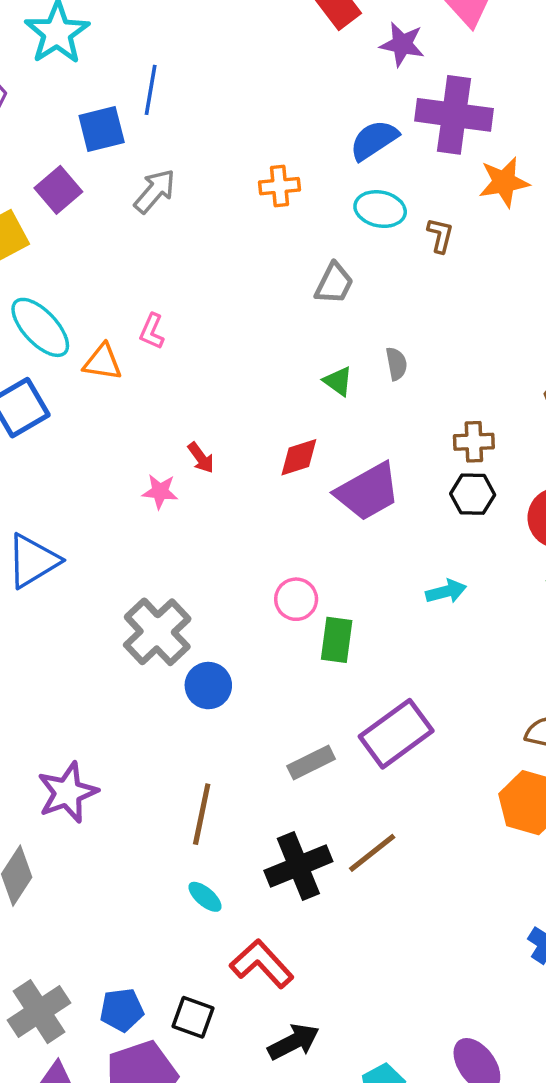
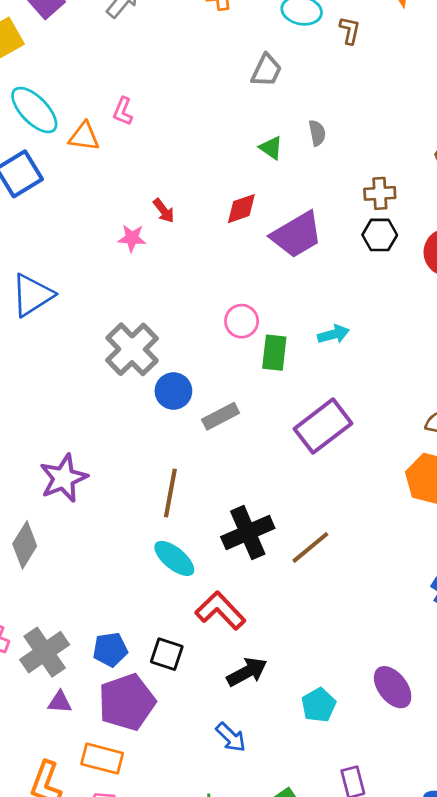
cyan arrow: (446, 592) -> (333, 334), moved
gray rectangle: (311, 762) -> (221, 416), moved
brown line: (372, 853) -> (310, 547), moved
cyan ellipse: (205, 897) -> (174, 558), size x1.5

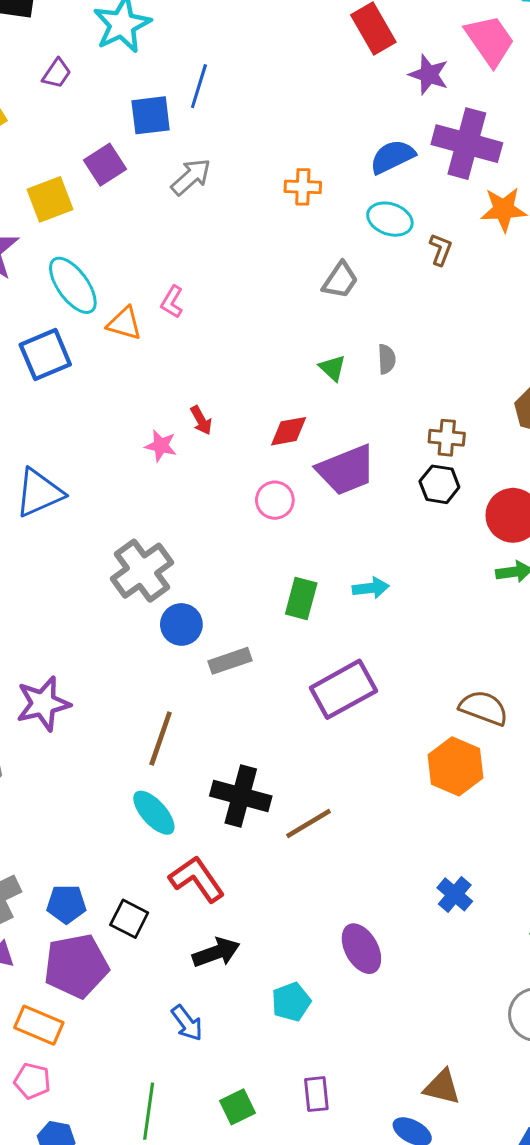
pink circle: (242, 321) -> (275, 500), moved
black cross: (248, 533) -> (241, 796), turned 30
purple ellipse: (393, 687) -> (361, 949), moved

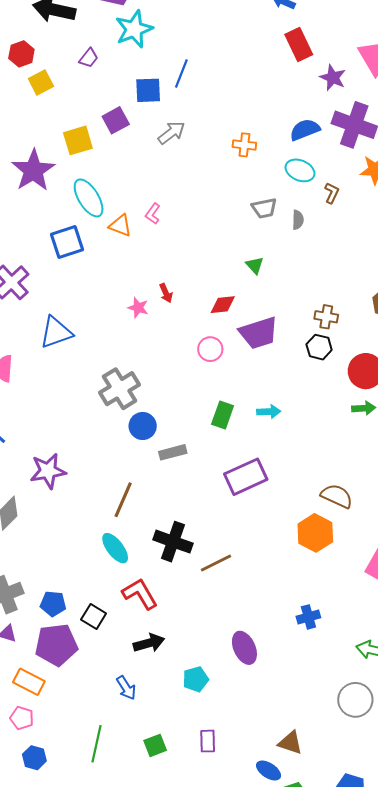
gray trapezoid: (340, 280) -> (264, 208), turned 40
gray semicircle: (387, 359) -> (298, 220), moved
blue cross: (455, 894) -> (308, 617), turned 30

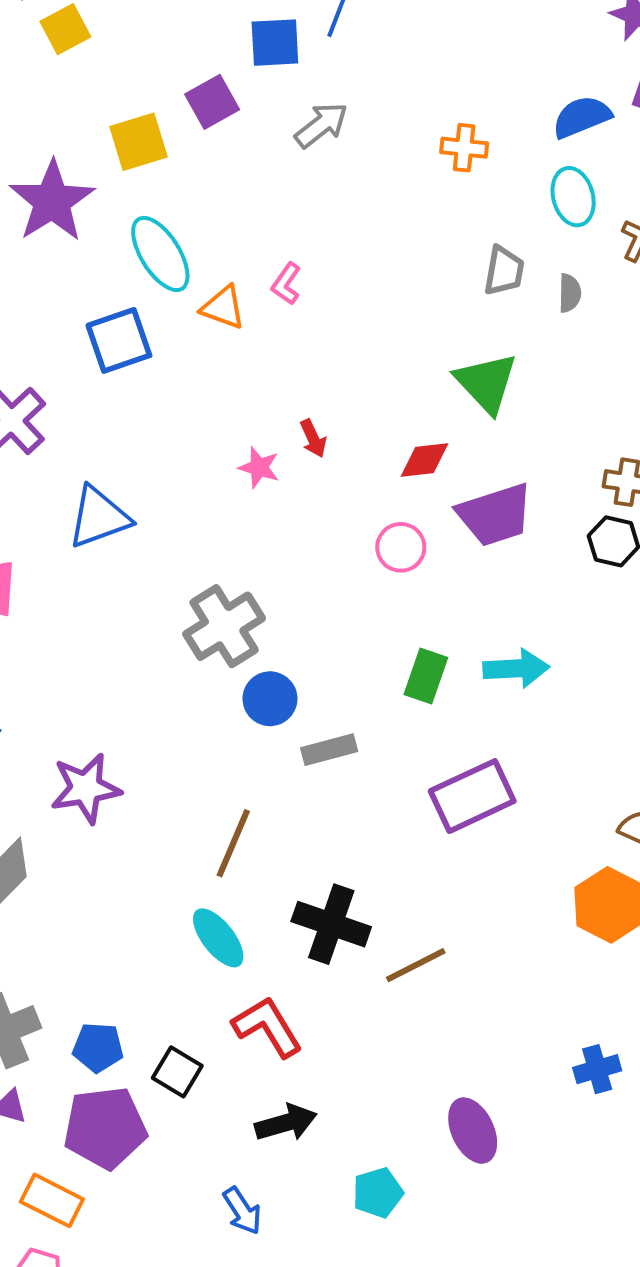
cyan ellipse: (300, 170) -> (573, 197), turned 52
gray trapezoid: (264, 208) -> (504, 271), turned -68
green triangle: (255, 265) -> (486, 383), size x1.8
cyan arrow: (269, 412) -> (516, 668), size x1.4

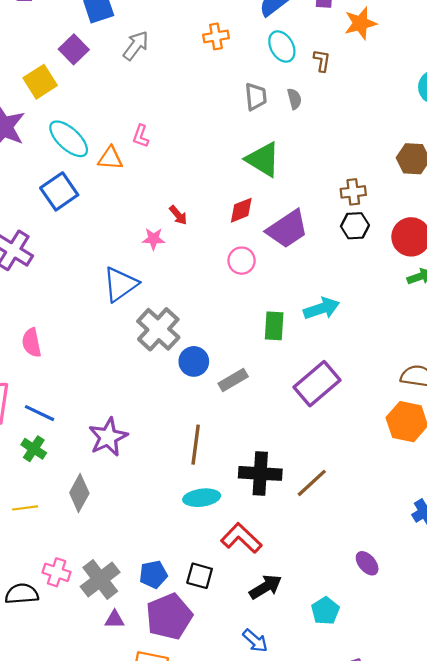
blue triangle: (99, 517) -> (120, 284), moved
cyan ellipse: (218, 938) -> (202, 498), turned -44
purple ellipse: (473, 1131) -> (367, 563), size x0.7

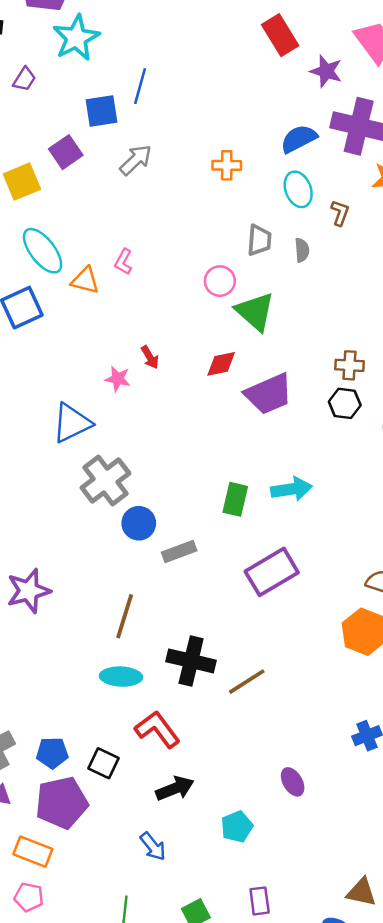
pink circle: (242, 261) -> (220, 281), moved

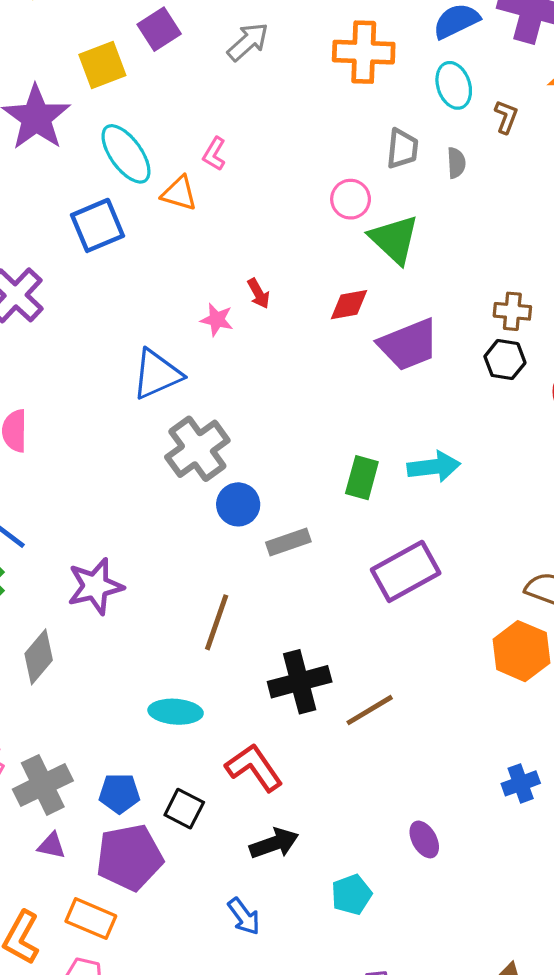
orange cross: (227, 165) -> (364, 52), size x1.6
pink L-shape: (123, 262) -> (214, 154), moved
black cross: (191, 661) -> (300, 682), turned -30
cyan ellipse: (121, 677) -> (176, 712), moved

